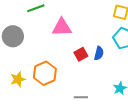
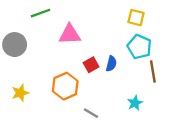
orange hexagon: (45, 73) -> (65, 86), moved
gray line: (81, 97) -> (91, 113), turned 32

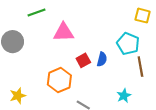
yellow square: (136, 18) -> (143, 16), moved
yellow star: (20, 93) -> (18, 96), moved

